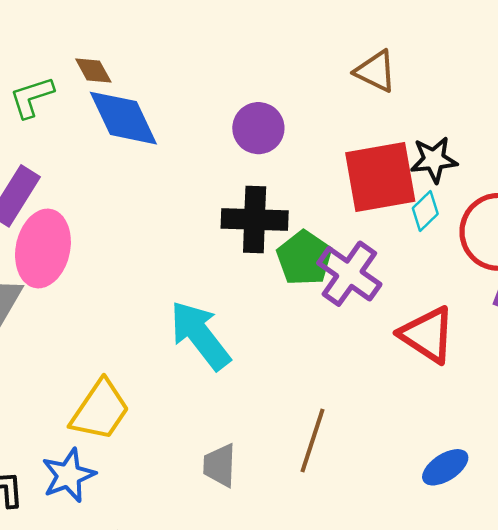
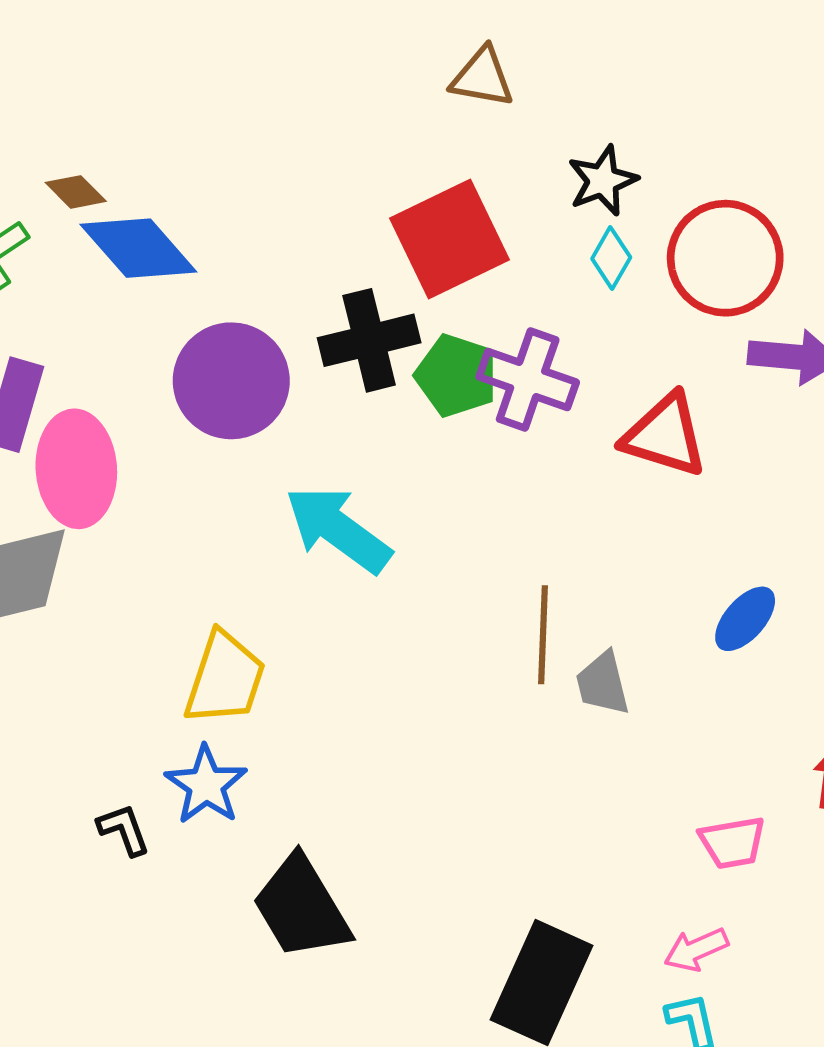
purple circle: (258, 128) -> (231, 381), moved, size x1.5
red square: (380, 177) -> (449, 239), moved
gray trapezoid: (220, 465) -> (603, 684), moved

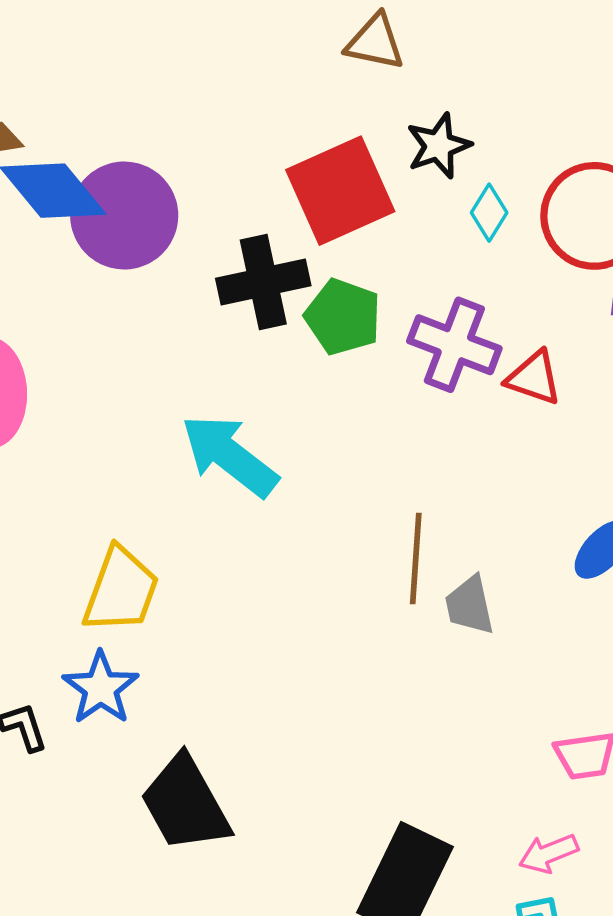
black star: (603, 181) -> (439, 146), moved
purple cross: (528, 380) -> (454, 345), moved
purple circle: (231, 381) -> (124, 216), moved
red triangle: (665, 435) -> (534, 378), size x0.7

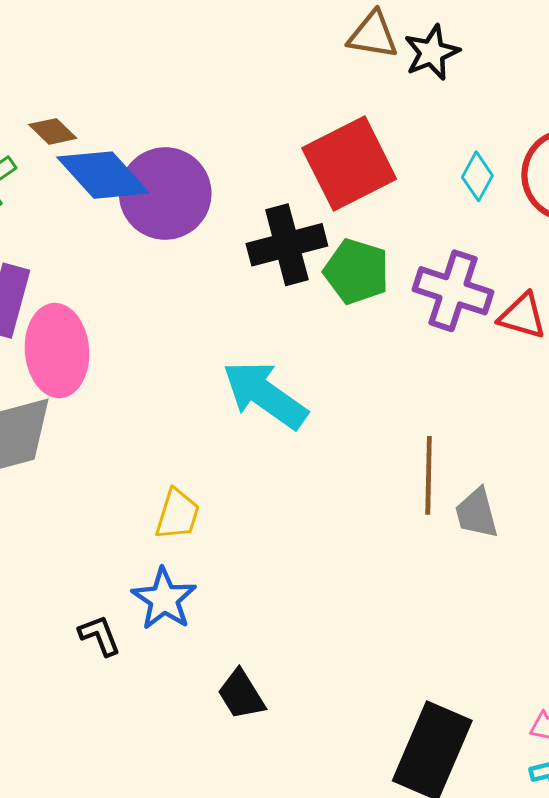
black star: (439, 146) -> (432, 52), moved
yellow trapezoid: (121, 590) -> (177, 514), size x0.7
black trapezoid: (185, 804) -> (241, 695), size x0.6

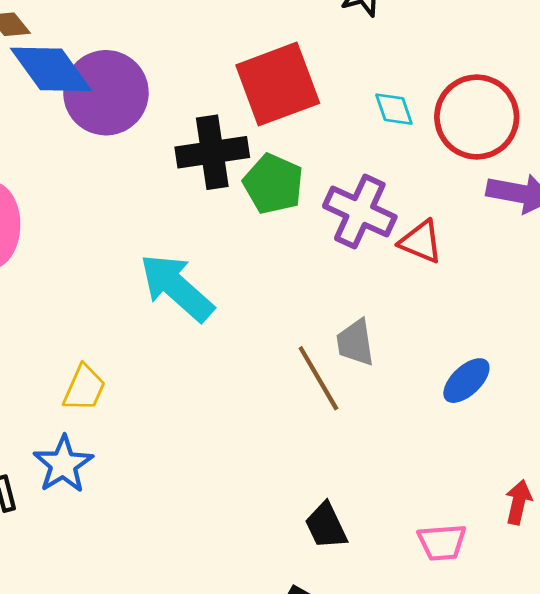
cyan diamond: (477, 176) -> (394, 109), turned -54
brown line: (429, 475) -> (318, 378), turned -38
gray trapezoid: (477, 513) -> (355, 343), moved
black trapezoid: (241, 695) -> (326, 526), moved

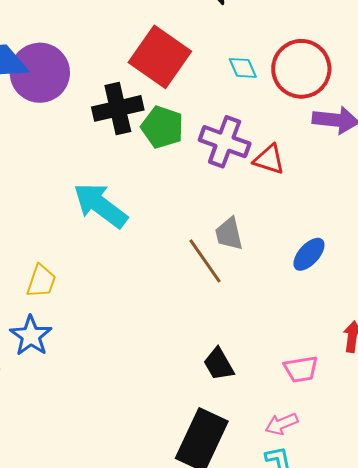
red square: (278, 84) -> (160, 57), turned -30

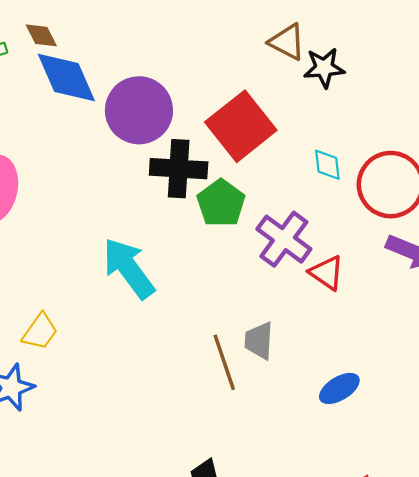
purple circle: (40, 73) -> (139, 110), moved

